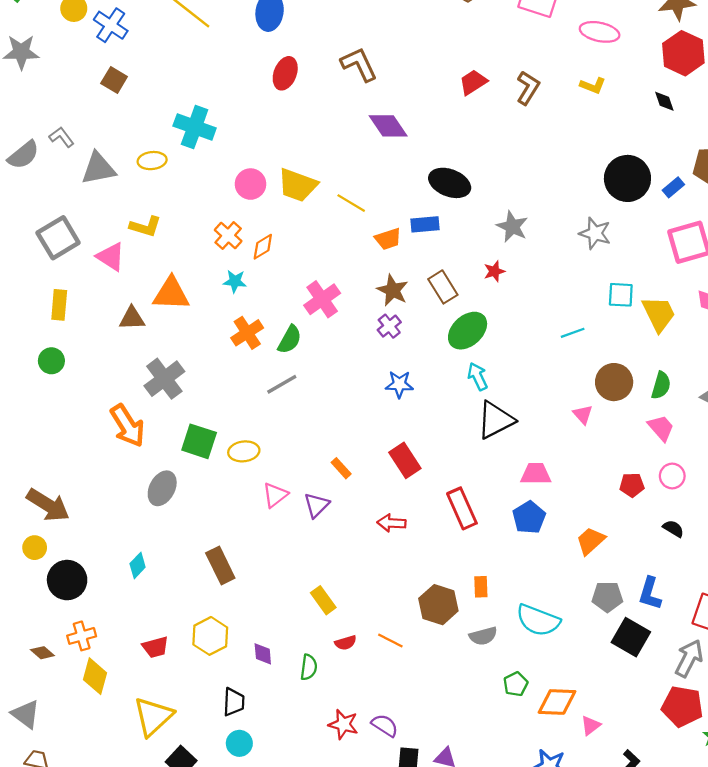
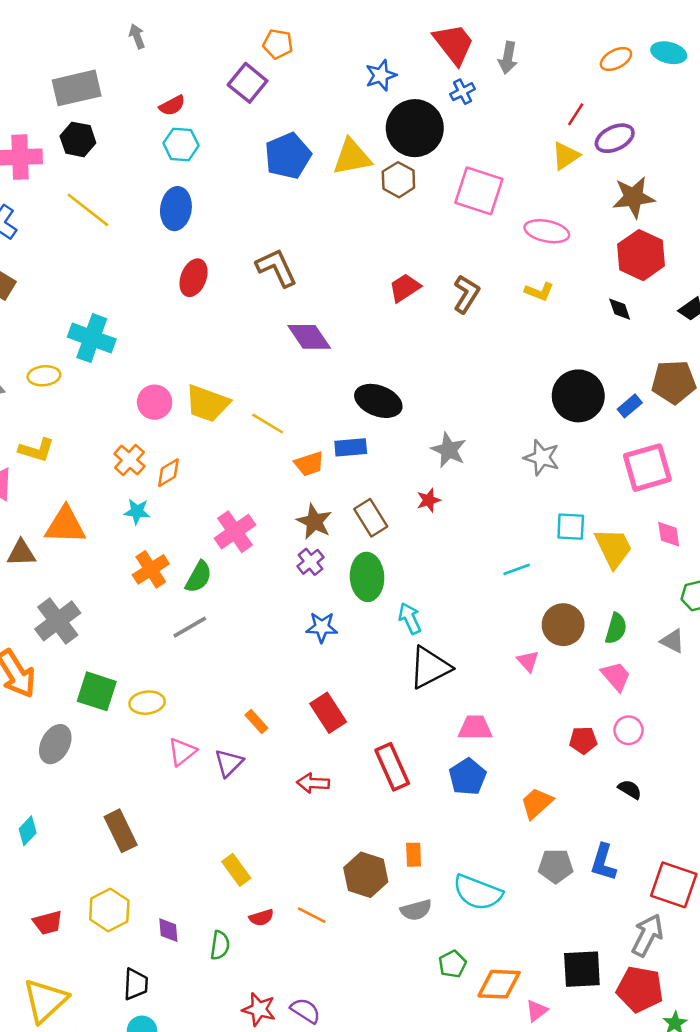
green ellipse: (468, 331) -> (367, 577), moved, turned -51
black square: (631, 637) -> (582, 969), moved, turned -33

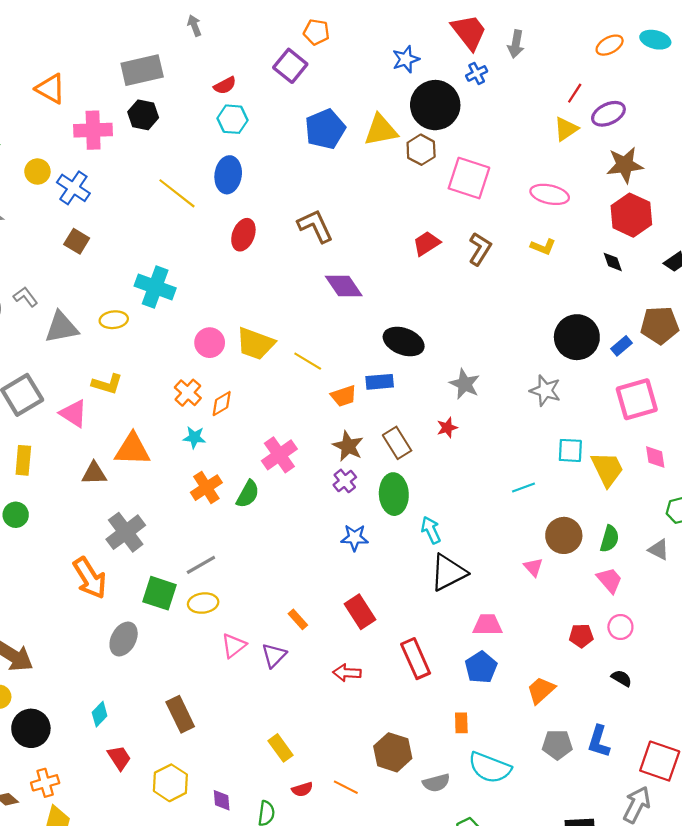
pink square: (479, 191) -> (469, 178), moved
yellow line: (88, 210) -> (177, 193), moved
gray line: (190, 627) -> (201, 565), moved
orange rectangle: (414, 855) -> (461, 723), moved
red trapezoid: (48, 923) -> (119, 758), moved, turned -108

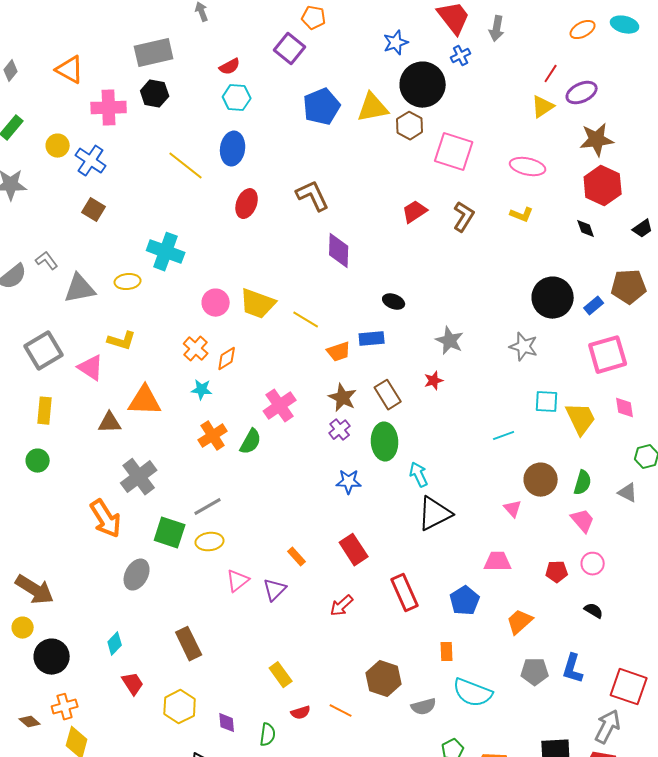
purple diamond: (344, 286) -> (339, 251), turned 36
black ellipse: (404, 342) -> (394, 302), size x0.6
pink trapezoid: (488, 625) -> (498, 562), moved
red arrow: (347, 673) -> (342, 606), turned -45

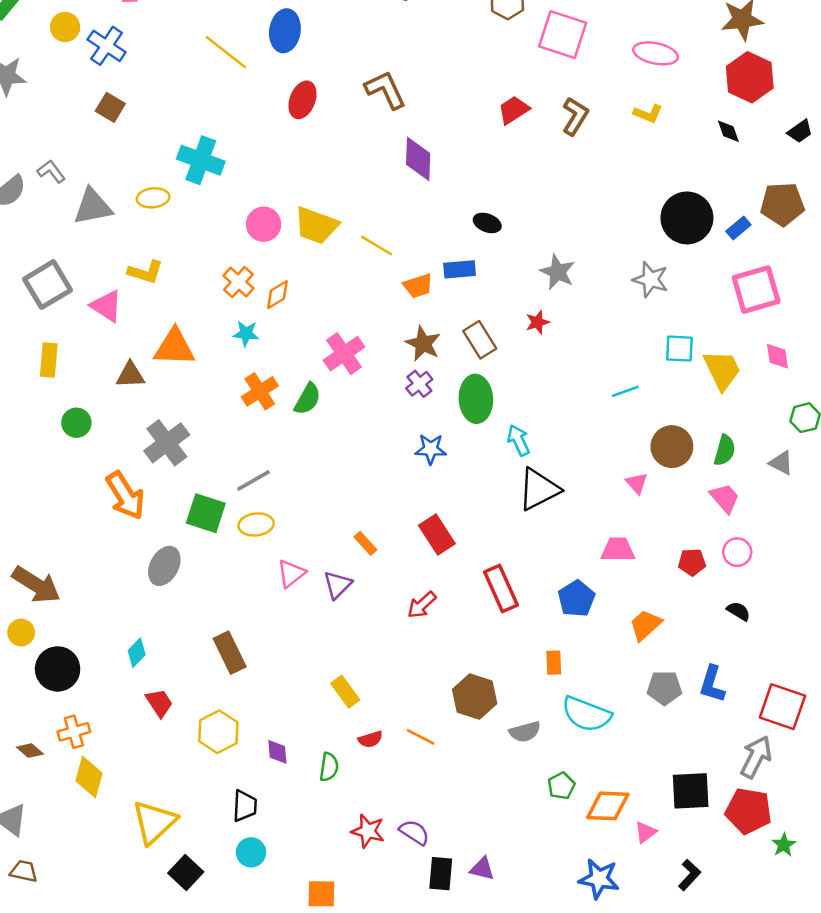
green circle: (38, 461) -> (76, 423), moved

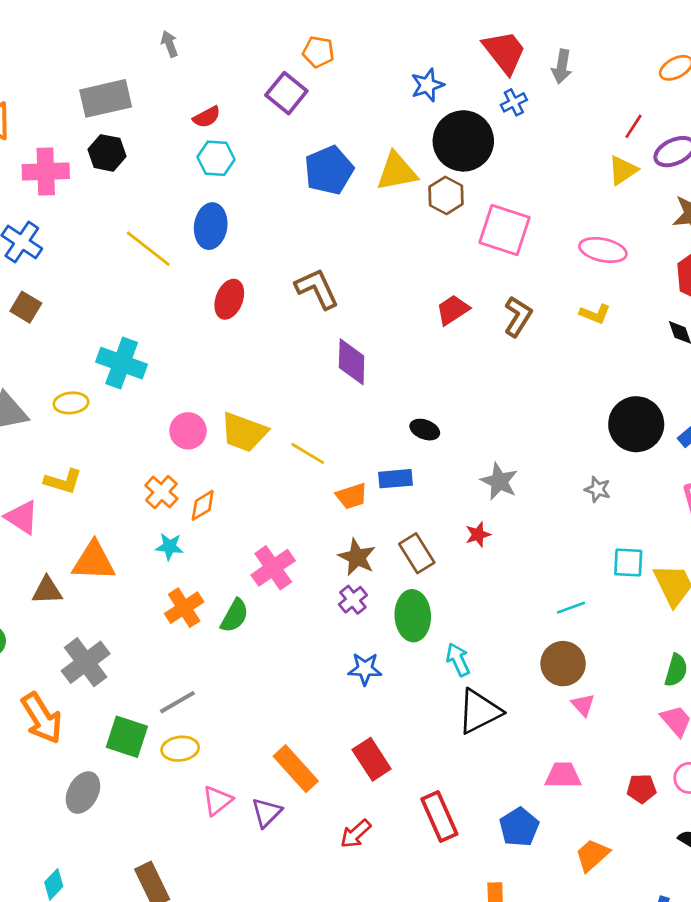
gray star: (651, 279) -> (598, 489), size x0.7
brown circle: (672, 447) -> (563, 664), moved
orange rectangle: (365, 543) -> (296, 769), size x1.8

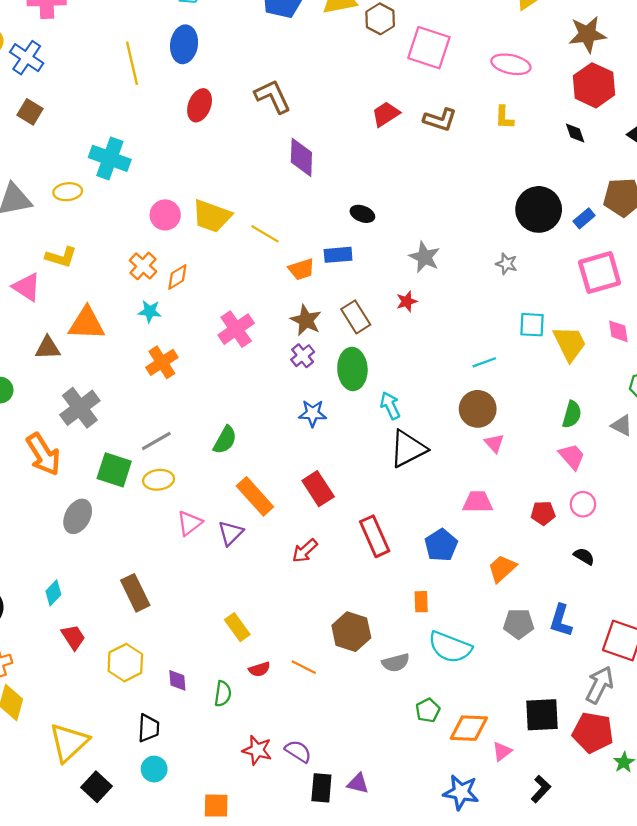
yellow line: (148, 249) -> (132, 63), turned 39
yellow L-shape: (595, 314) -> (504, 117), turned 70
brown L-shape: (518, 316) -> (440, 120), turned 76
green semicircle: (235, 616) -> (225, 440), moved

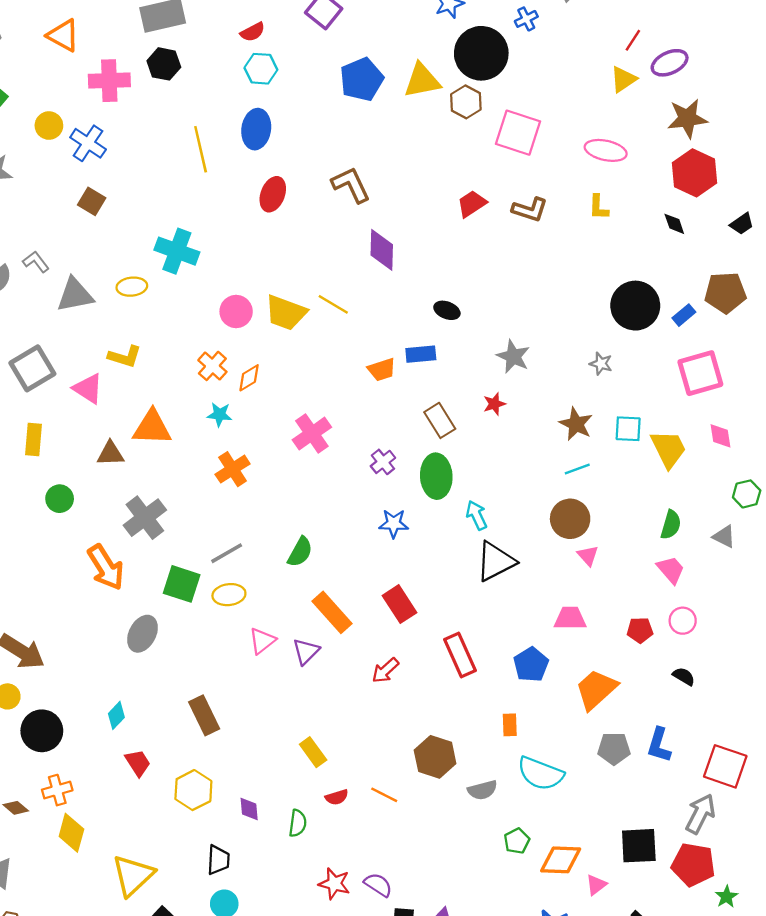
yellow line: (265, 234) -> (333, 304), moved
brown star: (306, 320) -> (576, 424), moved
orange trapezoid: (502, 568) -> (596, 689), size x1.4

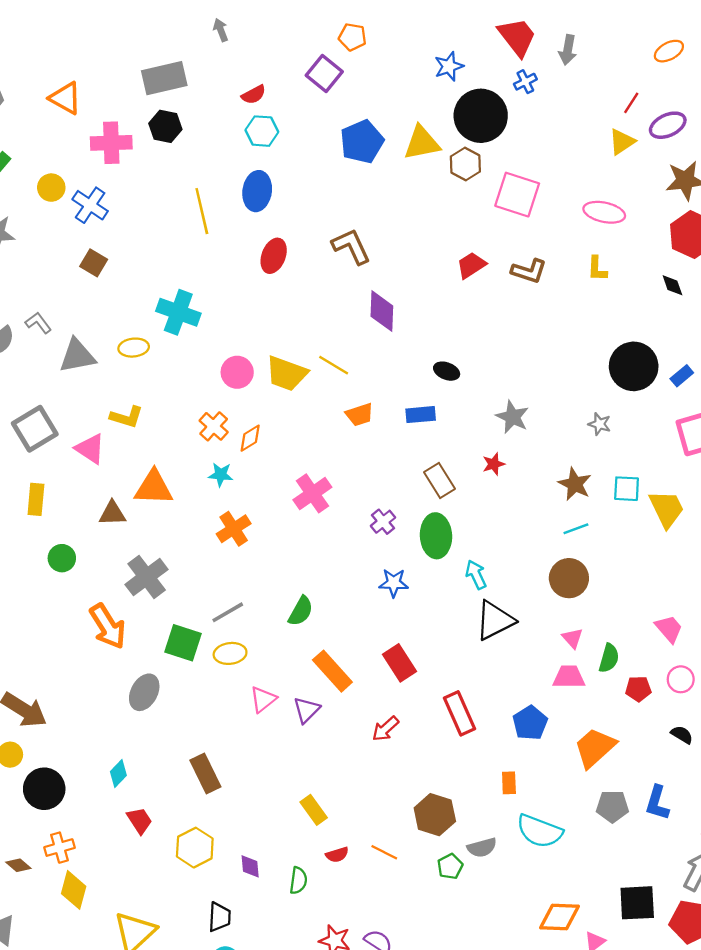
orange trapezoid: (382, 370) -> (360, 415), moved
green semicircle: (671, 525) -> (609, 658), moved
pink triangle: (588, 556) -> (572, 638), moved
green pentagon: (517, 841) -> (450, 866), moved

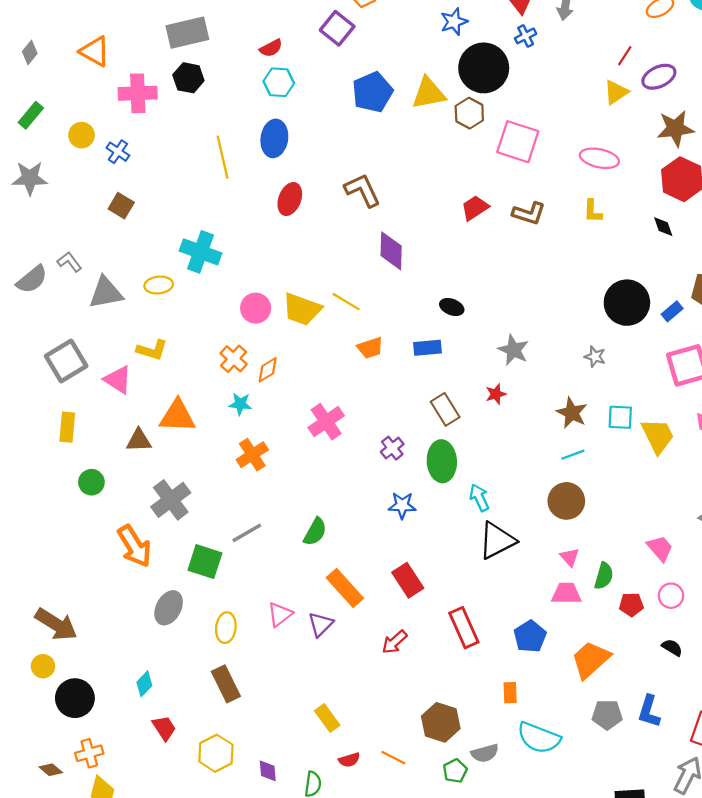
blue cross: (90, 205) -> (118, 152), size x0.7
yellow ellipse: (230, 653) -> (226, 628), moved, turned -76

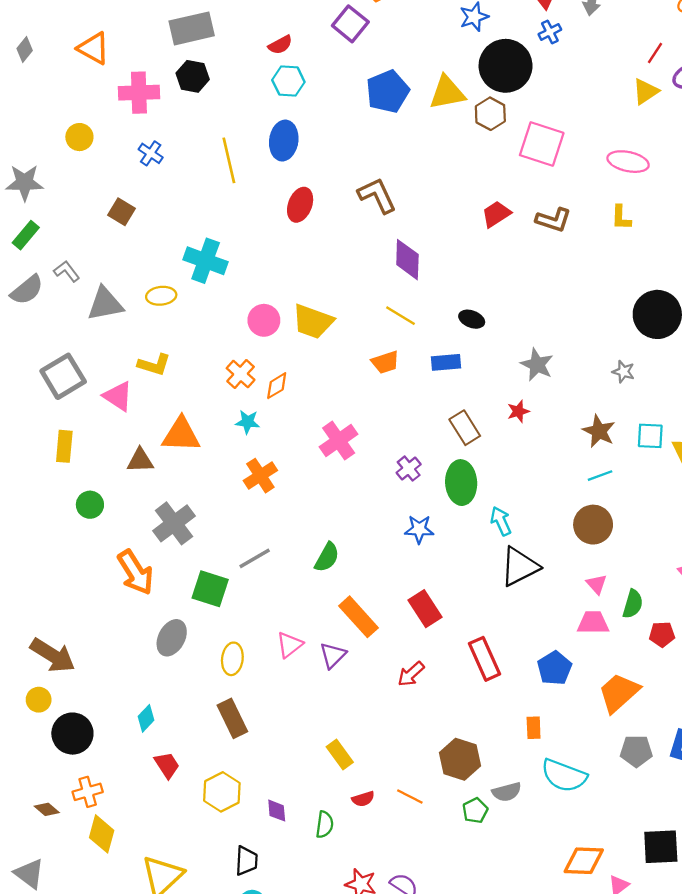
green rectangle: (31, 115) -> (26, 235), moved
blue cross: (118, 152) -> (151, 153), moved
yellow line: (346, 302) -> (400, 316), moved

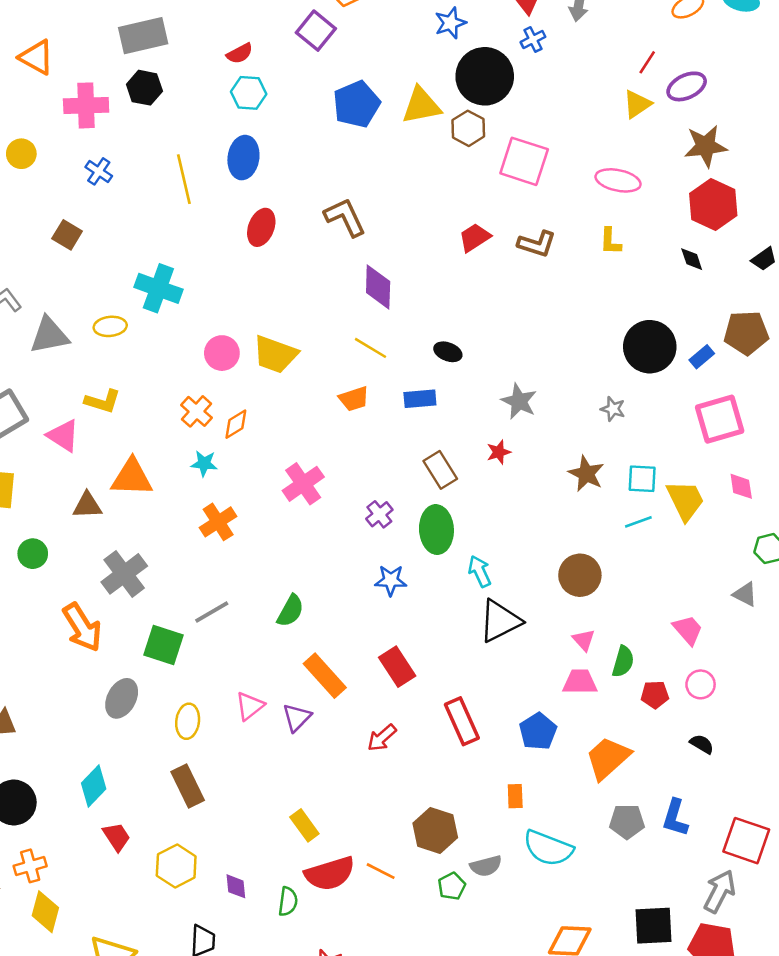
cyan line: (600, 476) -> (638, 522), moved
cyan diamond: (146, 718) -> (94, 786), size x1.4
red semicircle: (363, 799) -> (330, 874), size x2.0

